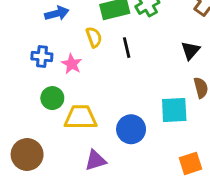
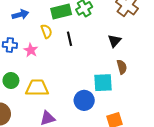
green circle: (52, 98) -> (11, 81), moved
blue circle: (131, 129) -> (84, 100), moved

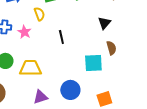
black line: (69, 39) -> (61, 37), moved
blue circle: (84, 100) -> (70, 90), moved

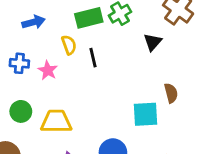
black triangle: (104, 23) -> (153, 42), moved
black line: (61, 37) -> (93, 58), moved

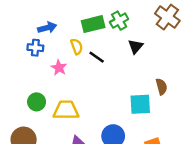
black triangle: (153, 42) -> (136, 46), moved
black line: (93, 58) -> (97, 57), turned -42
blue cross: (19, 63) -> (35, 48), moved

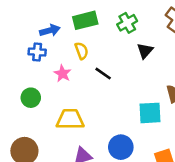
green rectangle: (93, 24) -> (85, 20), moved
black line: (97, 57) -> (103, 74), moved
green circle: (37, 102) -> (31, 98), moved

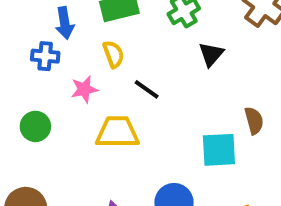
blue arrow: (50, 30) -> (65, 23), turned 96
pink star: (62, 74) -> (84, 89), turned 30
yellow trapezoid: (70, 119) -> (117, 132), moved

